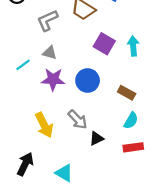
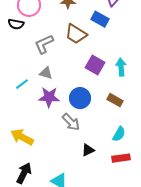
brown rectangle: (127, 93) -> (115, 100), moved
gray arrow: (78, 119) -> (71, 122), moved
yellow arrow: (44, 125) -> (22, 137), moved, turned 145

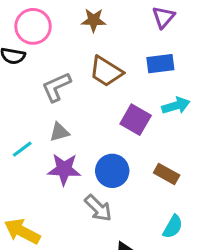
blue rectangle: (100, 19) -> (160, 64), moved, turned -36
cyan arrow: (121, 67) -> (176, 106), moved, turned 78
gray triangle: (46, 73) -> (59, 132), turned -32

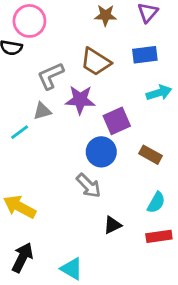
brown star: (94, 20) -> (105, 15), moved
purple square: (136, 120) -> (117, 121), moved, turned 36
gray triangle: (59, 132) -> (42, 111), moved
purple star: (64, 169) -> (80, 100), moved

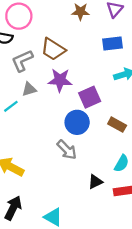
brown trapezoid: (96, 62) -> (53, 49), moved
gray L-shape: (51, 76) -> (22, 61), moved
black triangle: (113, 225) -> (95, 182), moved

